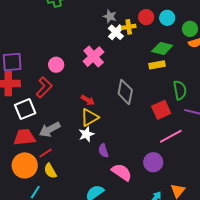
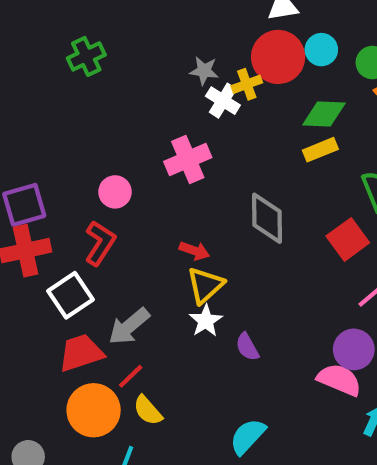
red circle: (146, 17) -> (278, 57), size x1.6
pink cross: (94, 57) -> (188, 159), turned 30
pink semicircle: (122, 172) -> (339, 380), moved

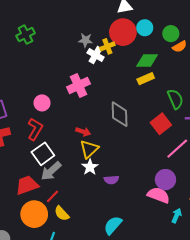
white square: (70, 295) -> (43, 154), moved
purple semicircle: (247, 347) -> (111, 180), turned -64

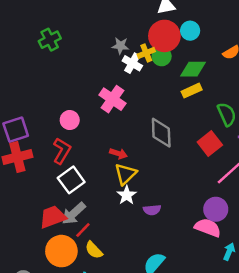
green circle: (171, 34) -> (162, 56), moved
pink cross: (78, 85) -> (112, 99), turned -30
gray arrow: (51, 171) -> (74, 213), moved

